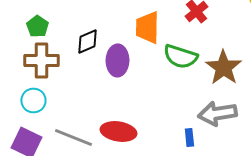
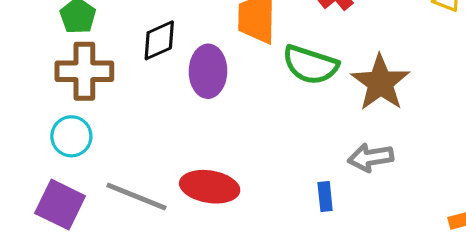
gray arrow: (217, 113) -> (371, 157), size x0.7

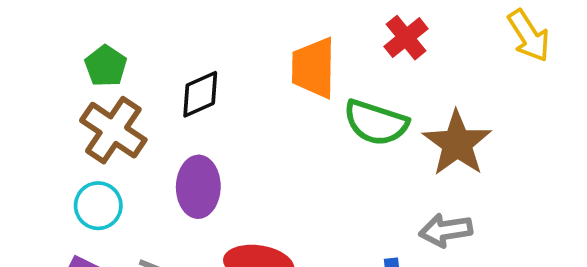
brown cross: (84, 71) -> (113, 130), turned 34
purple ellipse: (208, 71) -> (198, 187), moved

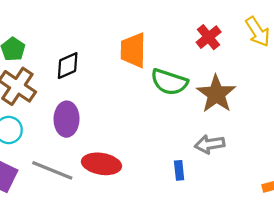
red cross: (406, 38) -> (209, 37), moved

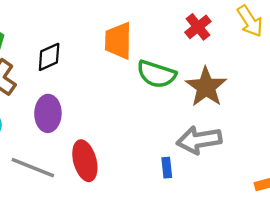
gray arrow: (210, 144) -> (199, 140), size x1.4
red ellipse: (102, 164) -> (85, 161), turned 66

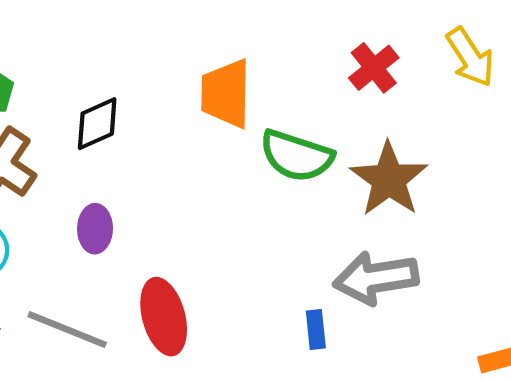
purple ellipse: (48, 113) -> (95, 229), size x0.7

